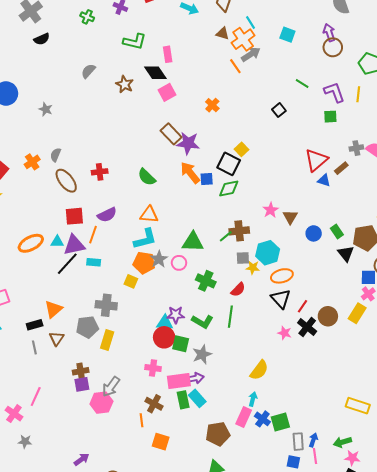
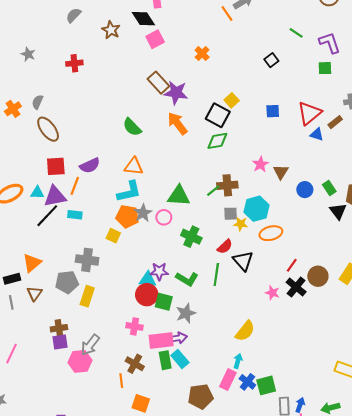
red cross: (100, 172) -> (74, 63), moved
blue square: (207, 179) -> (273, 111), moved
black triangle: (281, 299) -> (243, 261), moved

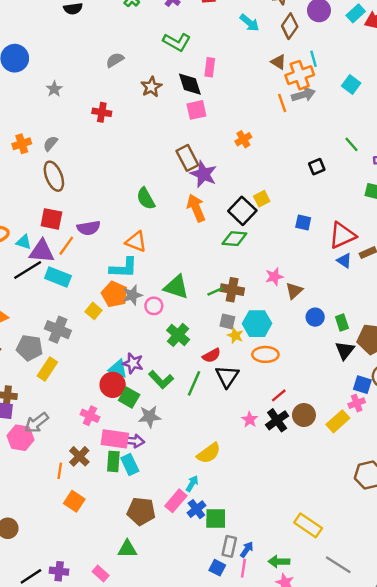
cyan rectangle: (75, 215) -> (58, 277), size x1.5

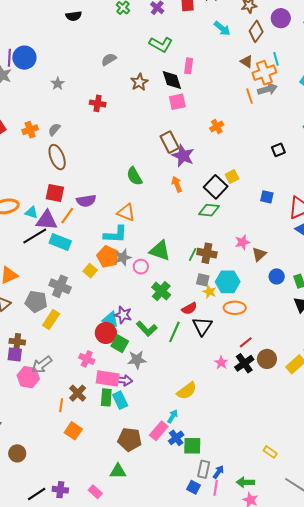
orange arrow: (196, 208) -> (177, 184), size x0.7
green line: (215, 291) -> (193, 255), turned -40
yellow rectangle: (308, 525) -> (270, 452), size x0.6

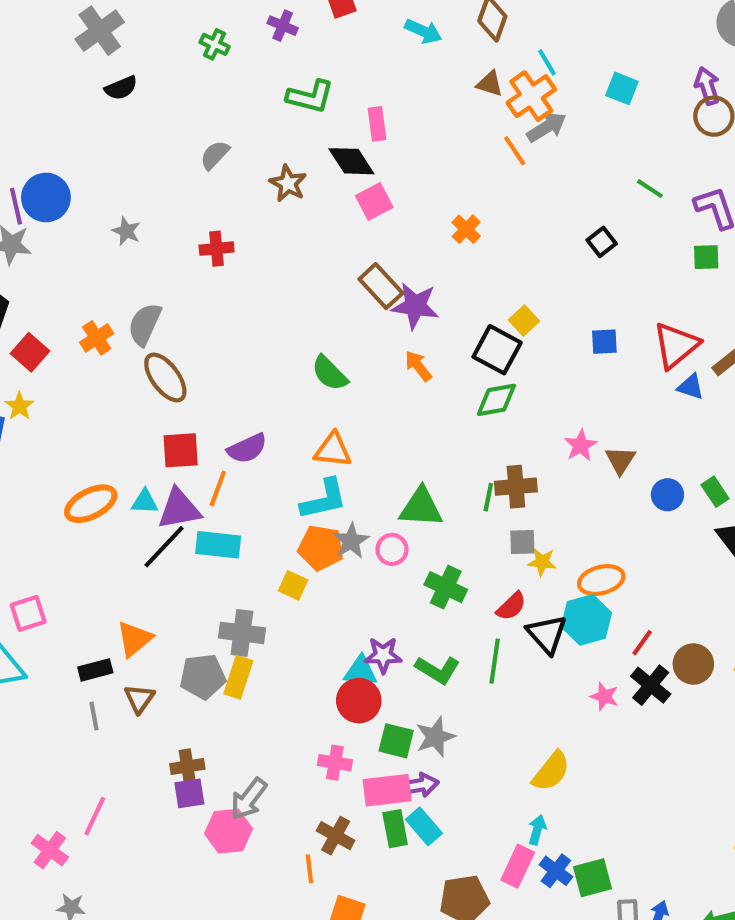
gray semicircle: (54, 130) -> (145, 324), size x1.5
cyan hexagon: (228, 282) -> (586, 620), moved
yellow rectangle: (51, 319) -> (238, 677), moved
green square: (120, 344) -> (396, 741), moved

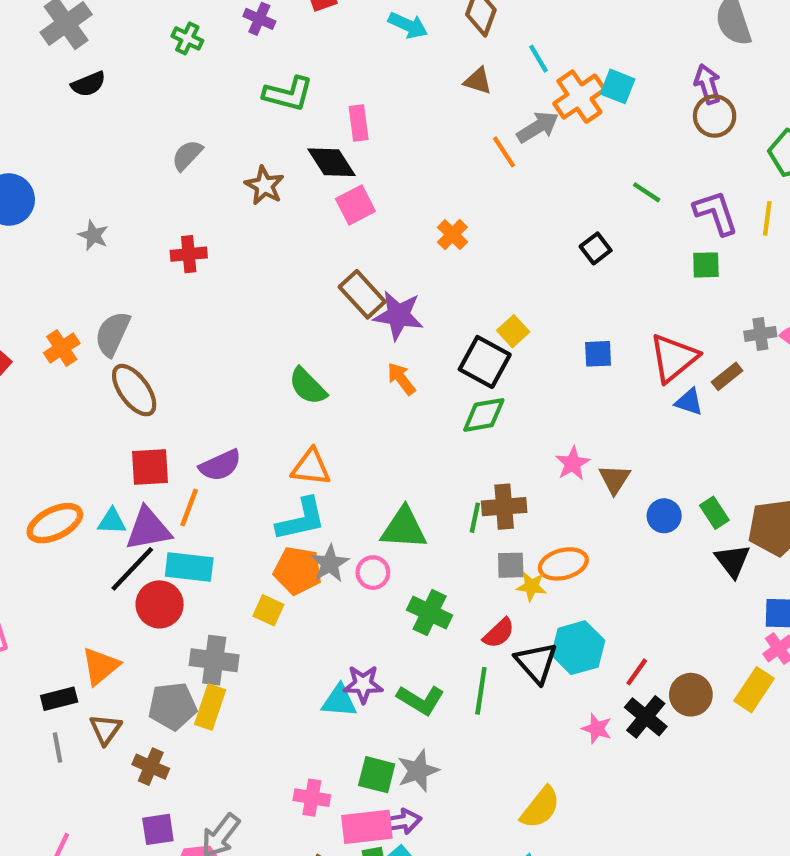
orange cross: (531, 96) -> (579, 97), moved
orange ellipse: (601, 580) -> (563, 564), moved
red circle: (359, 701) -> (160, 604), moved
brown cross: (187, 766) -> (151, 767), moved, turned 32

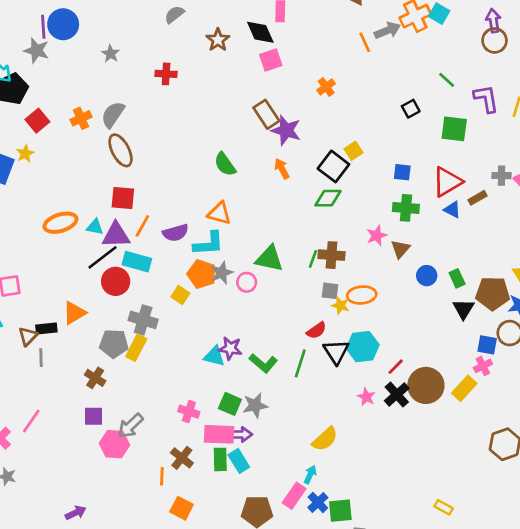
green square: (706, 265) -> (454, 129), moved, size x1.5
purple semicircle: (220, 465) -> (176, 233), moved
green cross: (430, 613) -> (406, 208), moved, turned -30
brown circle: (691, 695) -> (426, 385), size x1.4
brown triangle: (105, 729) -> (28, 336), moved

